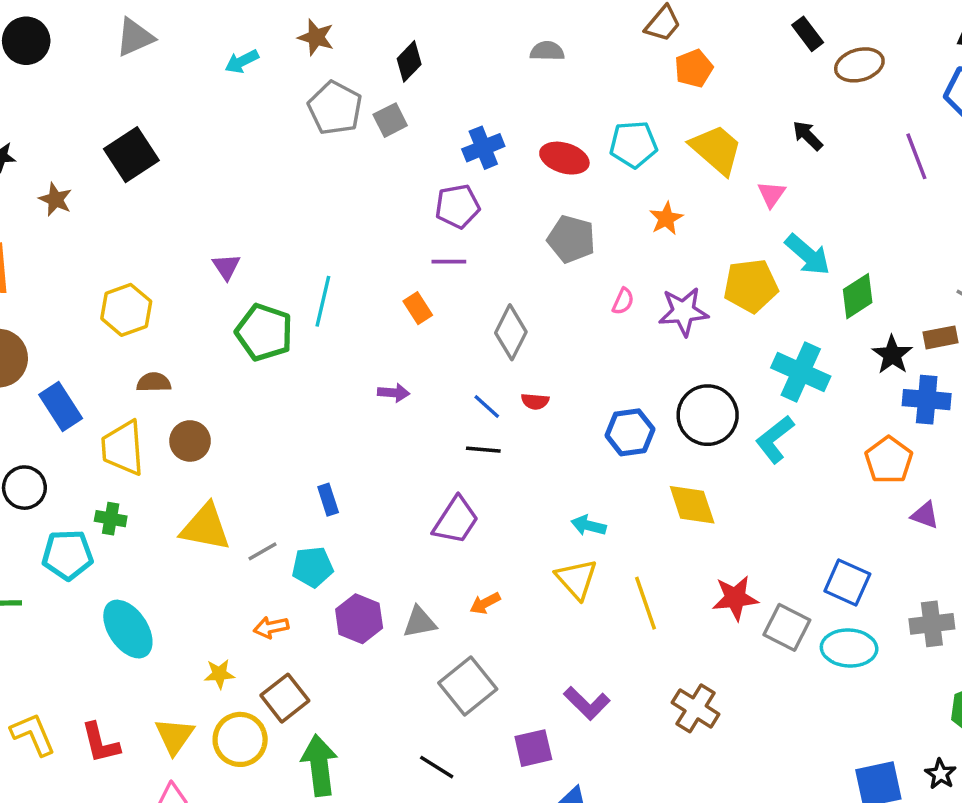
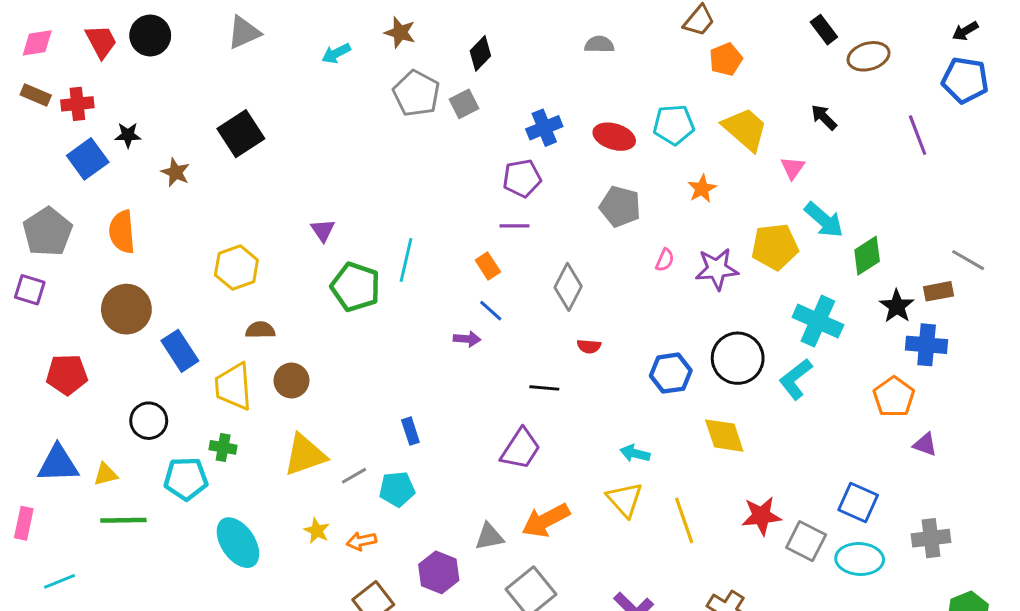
blue line: (487, 406) -> (491, 311), moved
yellow triangle: (206, 527) -> (305, 455), turned -30
orange arrow: (485, 603) -> (546, 520), size x1.8
purple hexagon: (359, 619) -> (439, 572), moved
yellow star: (219, 674) -> (317, 531), moved, turned 30

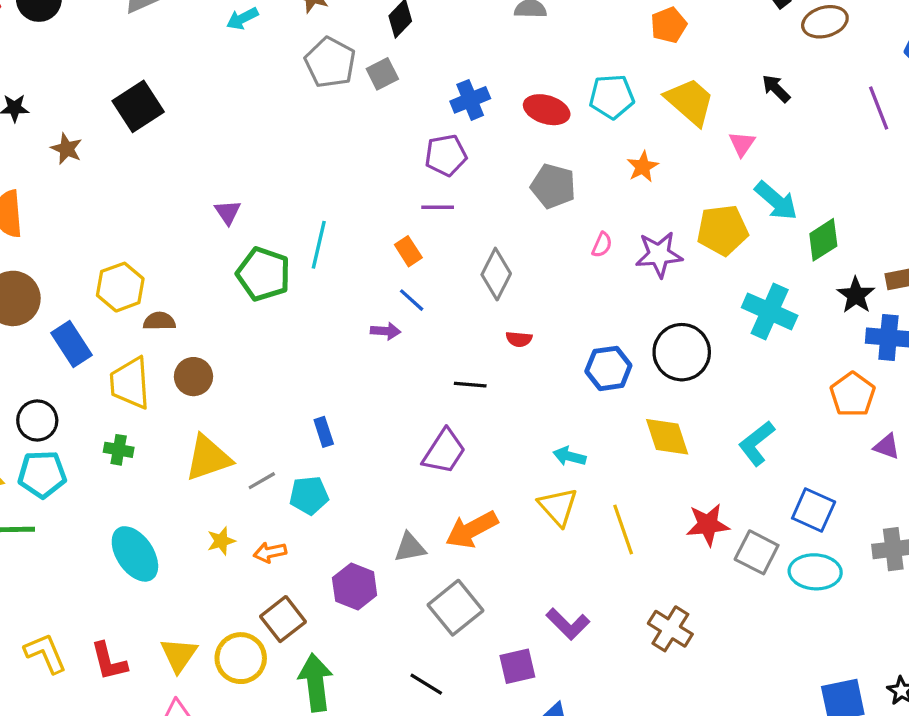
yellow hexagon: (236, 267) -> (120, 287), moved
cyan L-shape: (796, 379) -> (757, 443), moved
cyan pentagon: (186, 479) -> (42, 474), moved
yellow star: (317, 531) -> (221, 541), turned 30

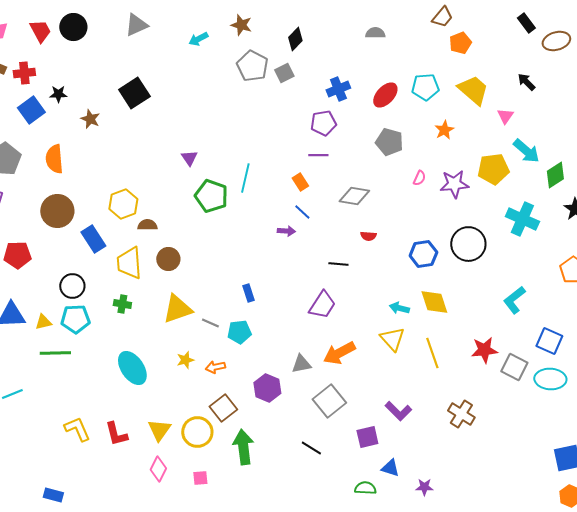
red ellipse: (547, 110) -> (385, 95), turned -64
gray diamond: (496, 274) -> (354, 196), turned 72
yellow diamond: (667, 437) -> (434, 302), moved
gray line: (262, 481) -> (210, 323), turned 54

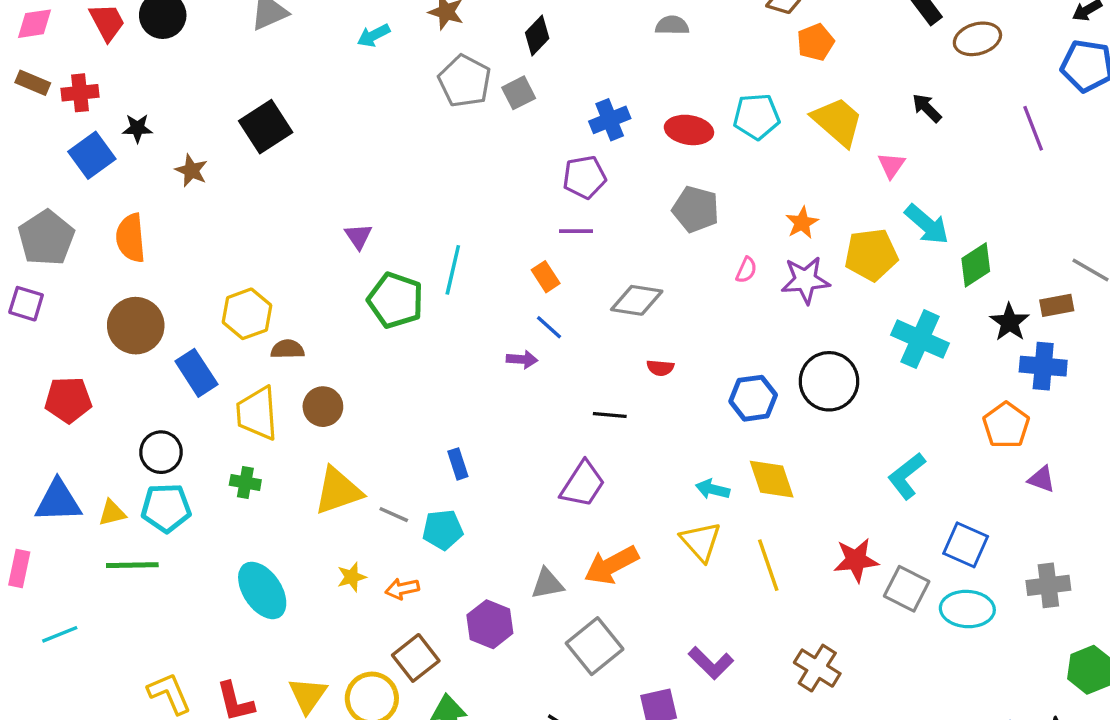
red ellipse: (385, 95) -> (689, 130), turned 56
orange star: (444, 130) -> (802, 223), moved

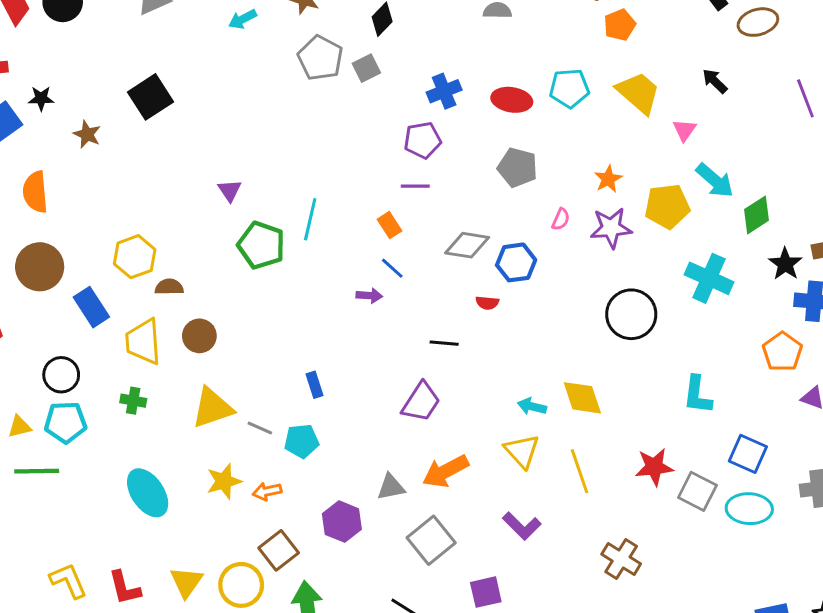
blue hexagon: (753, 398) -> (516, 262), moved
cyan L-shape: (907, 476) -> (697, 395), turned -45
yellow star: (352, 577) -> (224, 481), size x1.4
purple L-shape: (711, 663) -> (522, 526), moved

